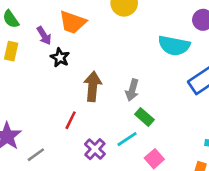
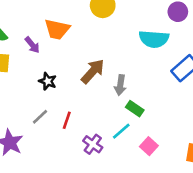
black star: (60, 58) -> (48, 81), moved
brown arrow: (93, 86) -> (93, 71), moved, turned 44
gray line: (36, 155) -> (40, 117), moved

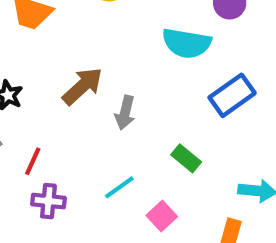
green rectangle: (135, 109) -> (186, 158), moved
purple cross: (93, 144) -> (48, 201), moved, turned -36

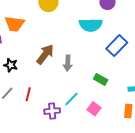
purple cross: (48, 201) -> (52, 111), moved

